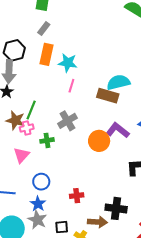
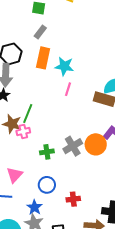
gray cross: (67, 121) -> (73, 146), moved
green cross: (47, 140) -> (47, 152), moved
pink triangle: (21, 155) -> (15, 175), moved
blue circle: (41, 182) -> (47, 185), moved

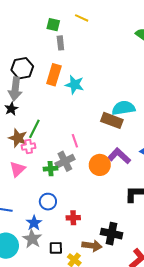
gray rectangle: (40, 32) -> (60, 43), moved, turned -48
pink line: (68, 89) -> (75, 141), moved, turned -40
gray cross: (73, 146) -> (65, 161), moved
pink triangle: (15, 175) -> (17, 169), moved

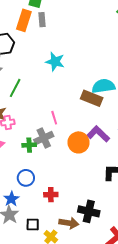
orange rectangle: (54, 75) -> (24, 20), moved
green line: (34, 129) -> (15, 88), moved

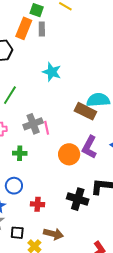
purple L-shape: (98, 134) -> (89, 147), turned -110
gray cross: (44, 138) -> (33, 124), moved
black cross: (89, 211) -> (78, 199), moved

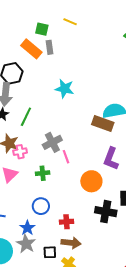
orange rectangle: (24, 28) -> (31, 49), turned -65
pink line: (47, 128) -> (66, 157), moved
orange circle: (69, 154) -> (91, 181), moved
brown arrow: (53, 234) -> (71, 243), moved

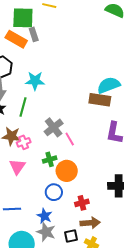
green square: (42, 29) -> (23, 18), size x1.6
cyan star: (65, 89) -> (35, 81), moved
orange circle: (91, 181) -> (67, 171), moved

